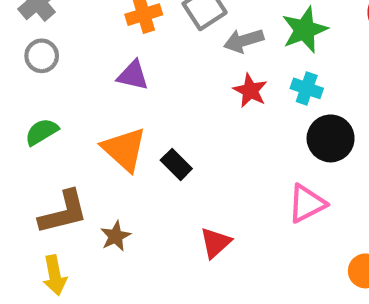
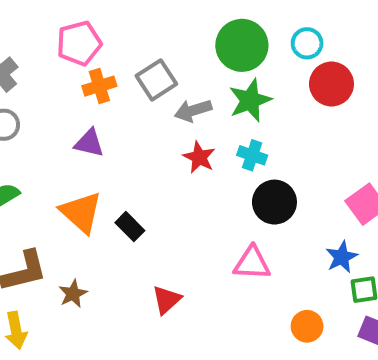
pink triangle: (307, 204) -> (252, 263), turned 30

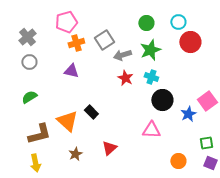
green circle: (242, 45) -> (146, 23), size x0.6
orange triangle: (81, 212) -> (67, 121), moved
blue star: (342, 257) -> (188, 114), moved
brown star: (73, 294) -> (75, 154), moved

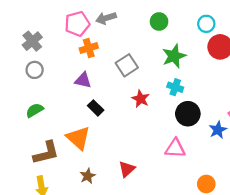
green circle: (146, 23) -> (159, 22), moved
gray square: (104, 40) -> (127, 65), moved
gray arrow: (122, 55) -> (106, 18), moved
red star: (125, 78) -> (141, 99), moved
black rectangle: (91, 112) -> (96, 108), moved

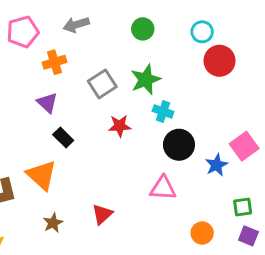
pink pentagon: (77, 24) -> (23, 32), moved
green star: (174, 56) -> (146, 80), moved
purple triangle: (83, 80) -> (47, 103), turned 30
red star: (141, 99) -> (120, 126), turned -30

